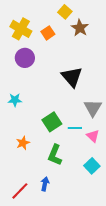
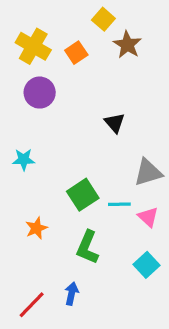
black triangle: (72, 77) -> (115, 123), size x0.6
gray triangle: (93, 108) -> (148, 172), turned 42

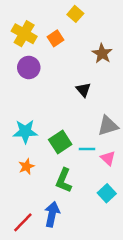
brown star: (127, 45) -> (102, 54), moved
cyan star: (24, 160) -> (25, 132), moved, size x1.5
blue arrow: (72, 294) -> (52, 214), size x1.5

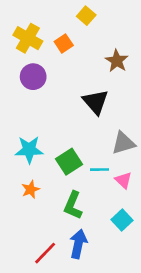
black triangle: (83, 90) -> (96, 102), size x1.5
blue arrow: (52, 214) -> (78, 244), moved
red line: (23, 222) -> (45, 253), moved

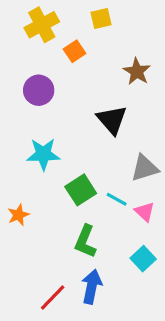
yellow square: (86, 16) -> (101, 19), turned 36
yellow cross: (28, 38) -> (42, 25), moved, turned 32
cyan star: (29, 150) -> (43, 154), moved
cyan line: (100, 170) -> (117, 199), turned 30
orange star: (31, 189) -> (18, 215), moved

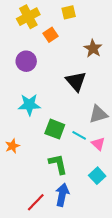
green square: (81, 190) -> (55, 129), turned -36
green L-shape: (85, 241) -> (58, 164), turned 145

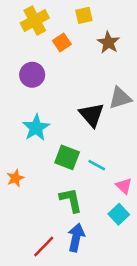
brown star: (93, 48) -> (108, 42), moved
black triangle: (76, 81) -> (92, 115), moved
cyan star: (29, 105) -> (36, 128), turned -30
gray triangle: (98, 114) -> (120, 98), moved
pink triangle: (98, 144) -> (124, 186), moved

